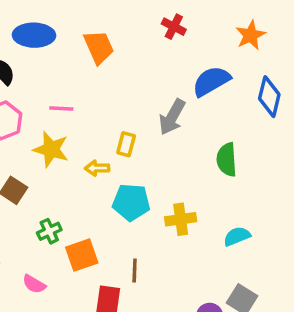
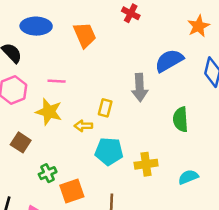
red cross: (174, 27) -> (131, 13), moved
gray arrow: (172, 117) -> (140, 87), turned -32

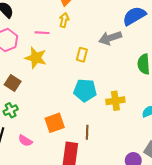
gray arrow: (140, 87) -> (110, 38), turned 75
yellow arrow: (83, 126) -> (64, 20), moved, turned 104
green cross: (48, 173) -> (11, 110), moved

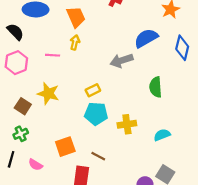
yellow rectangle: (82, 55) -> (93, 90), moved, turned 48
yellow star: (36, 58) -> (48, 93), moved
brown line: (87, 132) -> (98, 156), turned -64

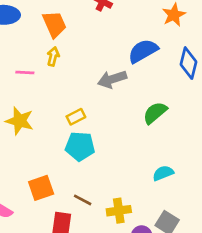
green semicircle: (156, 87) -> (155, 113), turned 54
yellow cross: (127, 124) -> (119, 211), moved

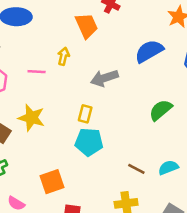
orange trapezoid: (54, 24) -> (86, 26), moved
gray arrow: (112, 79) -> (104, 78), moved
yellow rectangle: (76, 117) -> (85, 114), turned -48
brown line: (83, 200) -> (136, 169), moved

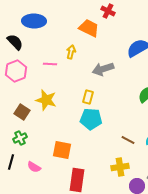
orange trapezoid: (86, 26) -> (89, 28), turned -40
orange square: (52, 182) -> (62, 150), turned 30

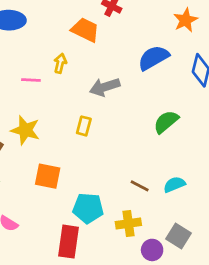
cyan pentagon: (91, 119) -> (88, 208), moved
orange square: (62, 150) -> (48, 176), moved

